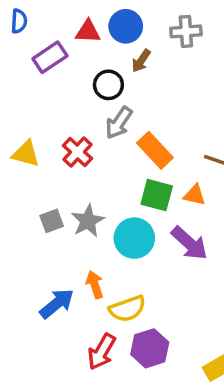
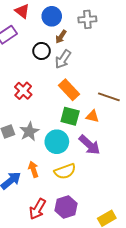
red triangle: (88, 31) -> (22, 11), moved, turned 35
gray arrow: (119, 123) -> (63, 59), moved
yellow semicircle: (127, 309) -> (65, 171), moved

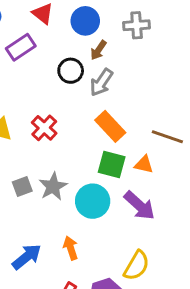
orange arrow: (33, 169) -> (71, 248), moved
yellow semicircle: (65, 171) -> (137, 266), moved, turned -40

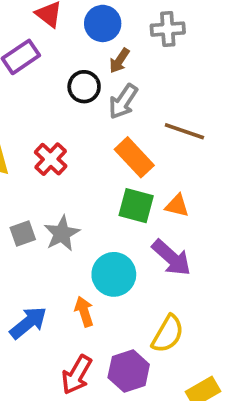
brown line: (167, 137) -> (184, 131), moved
cyan circle: (93, 201) -> (114, 274), moved

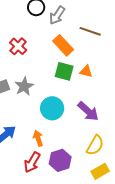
purple arrow: (171, 258) -> (88, 111), moved
orange arrow: (84, 312) -> (38, 138), moved
yellow semicircle: (168, 334) -> (95, 145), moved

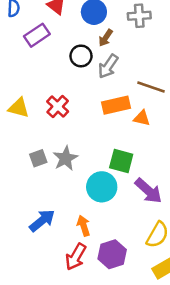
orange rectangle: (63, 45) -> (116, 105), turned -60
green square: (64, 71) -> (121, 161), moved
orange triangle: (86, 71) -> (142, 118), moved

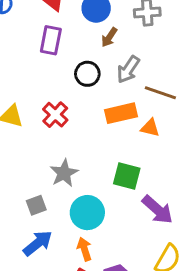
purple rectangle: (37, 35) -> (51, 40), moved, turned -45
black circle: (81, 56) -> (87, 74), moved
gray arrow: (108, 66) -> (128, 69), moved
gray square: (38, 158) -> (36, 205), moved
cyan circle: (102, 187) -> (87, 213), moved

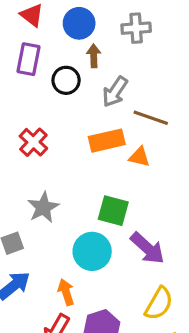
brown arrow: (109, 37) -> (94, 56), turned 144
black circle: (87, 74) -> (66, 80), moved
cyan circle: (87, 213) -> (92, 251), moved

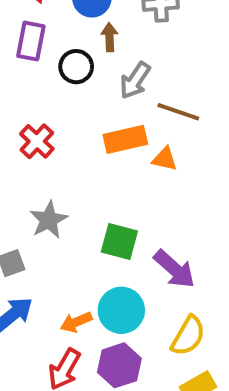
green square: (113, 211) -> (119, 242), moved
cyan circle: (92, 251) -> (121, 310), moved
orange arrow: (66, 292) -> (76, 322), turned -95

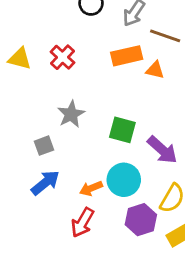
purple hexagon: (119, 365) -> (141, 220), moved

